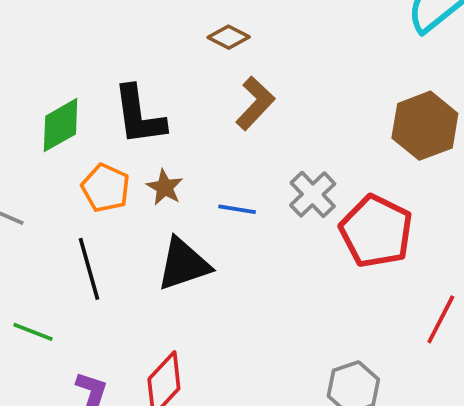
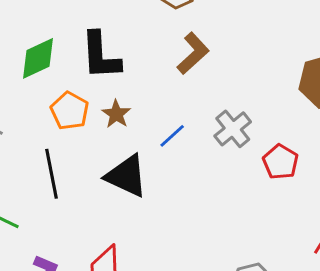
blue line: (237, 209) -> (172, 136), turned -56
red pentagon: (376, 231) -> (281, 162), size x0.6
black triangle: (184, 264) -> (126, 176), turned 39

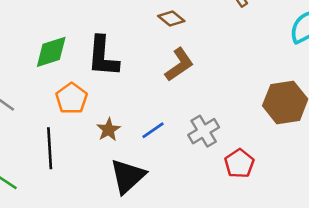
brown star: (116, 114) -> (109, 130), moved
black triangle: (126, 176) -> (128, 176), moved, turned 45

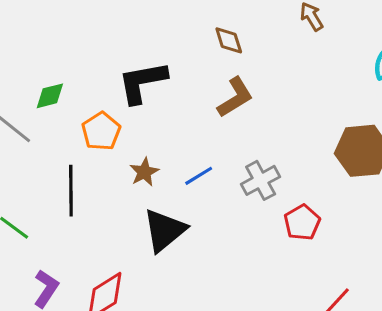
brown diamond: (171, 19) -> (229, 40), turned 30
green diamond: (51, 52) -> (50, 96), moved, size x0.7
black L-shape: (103, 56) -> (142, 82), turned 72

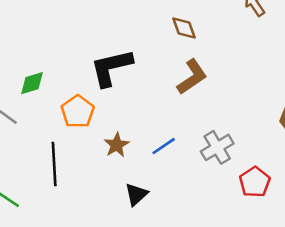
black triangle: (164, 230) -> (136, 194), size x0.6

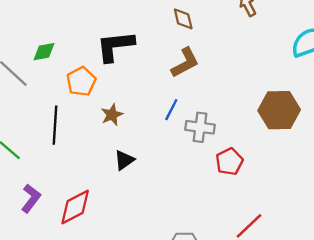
blue line: (164, 146) -> (171, 110), moved, turned -35
gray cross: (217, 147) -> (200, 127), turned 32

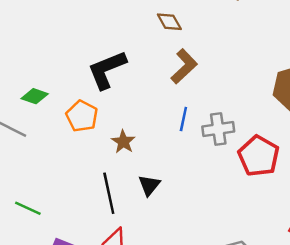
green diamond: (44, 52) -> (35, 96), turned 45
black line: (55, 125) -> (109, 193), moved
red pentagon: (229, 162) -> (259, 156), size x1.4

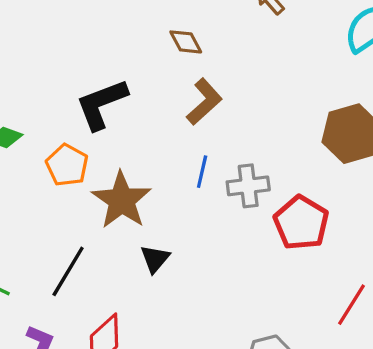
brown star: (123, 142) -> (122, 200), size x1.8
black line: (109, 193) -> (68, 271), moved, turned 42

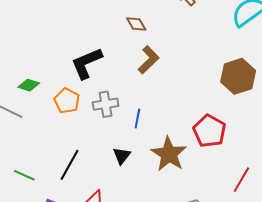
blue line: (202, 172) -> (137, 118), moved
gray cross: (248, 186) -> (106, 104), moved
brown star: (122, 200) -> (169, 154), moved

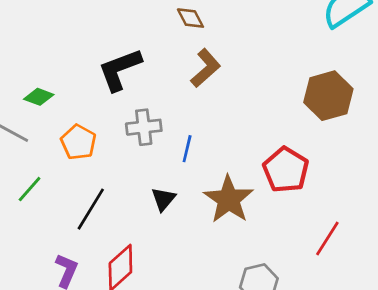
orange pentagon: (67, 101) -> (78, 142), moved
green line: (24, 175) -> (30, 189), moved, turned -75

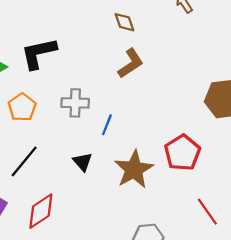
black L-shape: (120, 69) -> (39, 53), moved
black triangle: (163, 199) -> (83, 162), turned -30
red line: (327, 239) -> (207, 212), turned -76

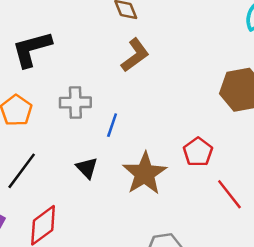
red pentagon: (182, 153) -> (198, 152), size x0.7
red line: (207, 212) -> (229, 194), moved

